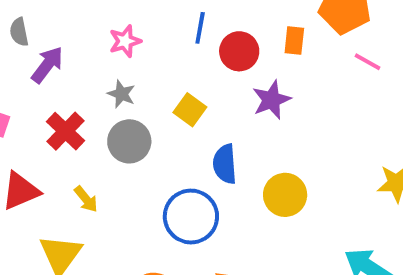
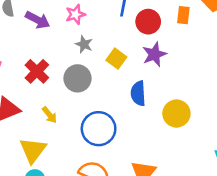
purple arrow: (47, 65) -> (38, 20), moved, turned 80
gray star: (121, 94) -> (84, 44), moved
purple star: (271, 100) -> (154, 54), moved
blue circle: (191, 217) -> (99, 129), moved

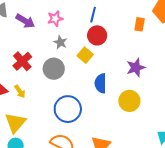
red circle: (148, 22) -> (97, 35), moved
purple star: (154, 54) -> (136, 68), moved
yellow arrow: (49, 115) -> (20, 91), moved

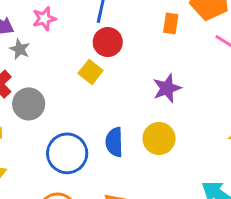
gray star: (60, 42) -> (20, 49), moved
gray circle: (54, 69) -> (29, 104), moved
blue semicircle: (101, 83) -> (114, 142), moved

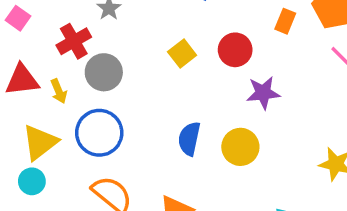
red circle: (108, 42) -> (235, 50), moved
blue circle: (67, 153) -> (99, 133), moved

